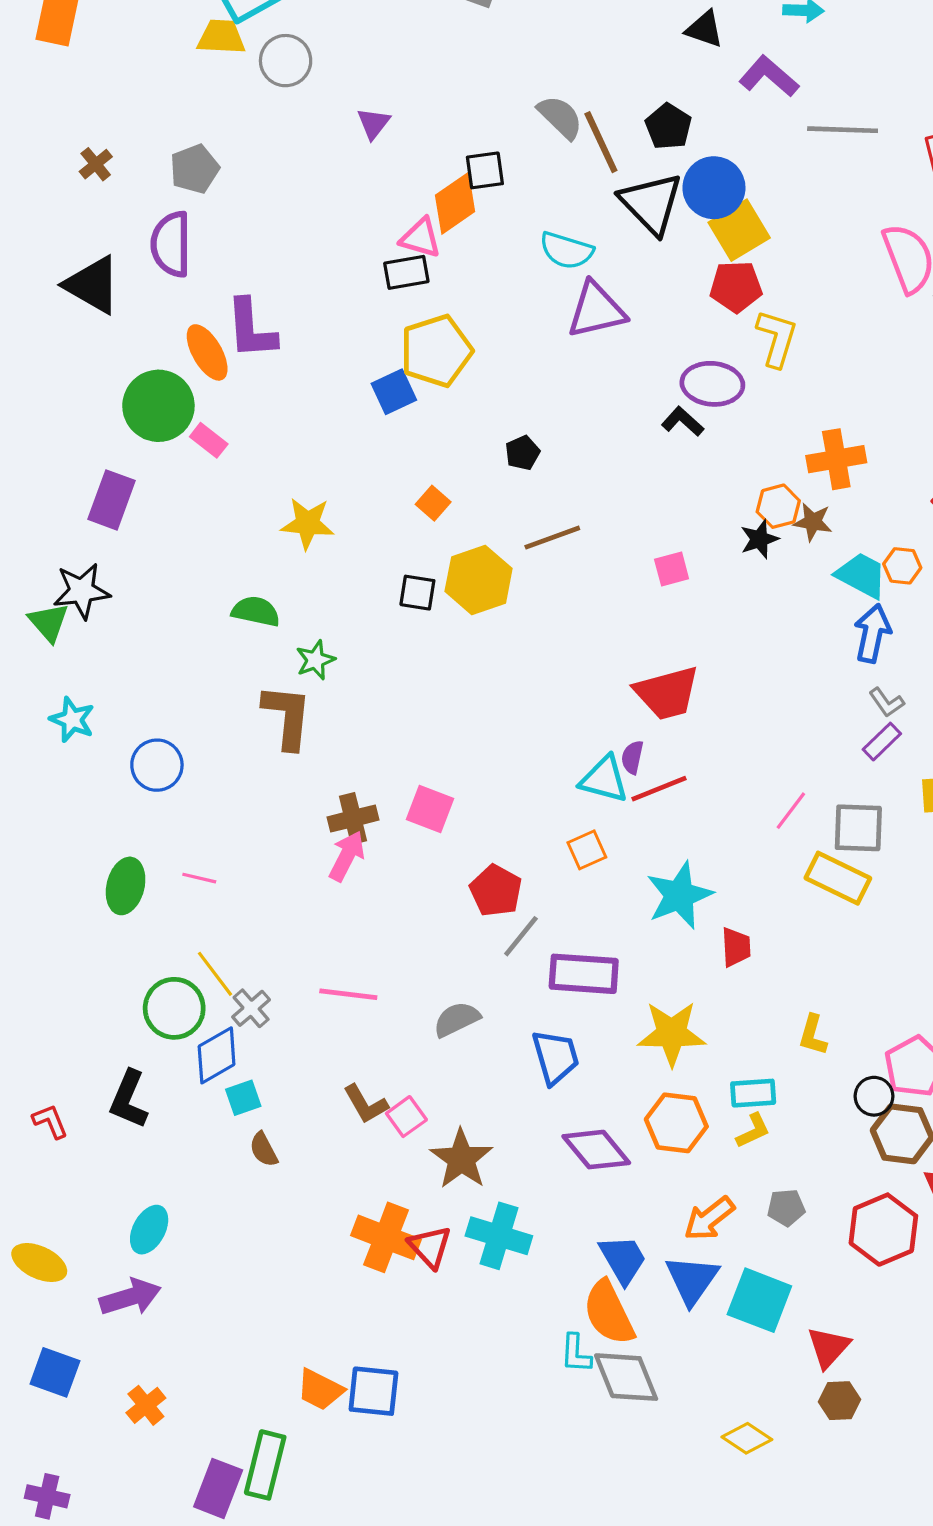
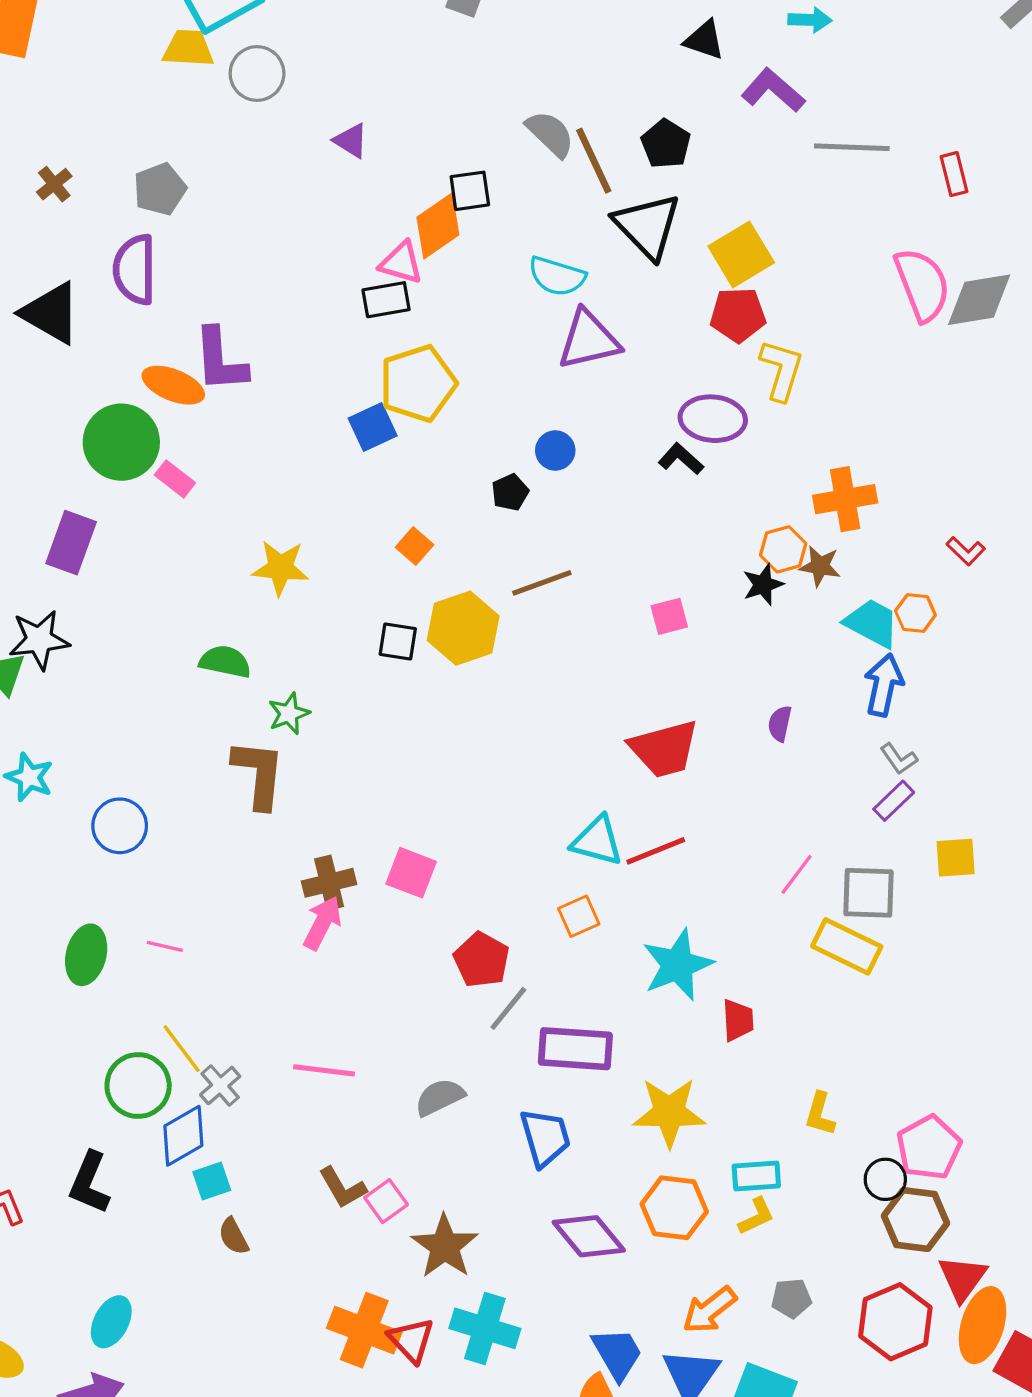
purple triangle: (373, 123) -> (351, 141), turned -36
blue circle: (714, 188) -> (555, 450), moved, size x0.6
orange ellipse: (207, 352) -> (173, 385), turned -38
purple semicircle: (632, 757) -> (780, 724), moved

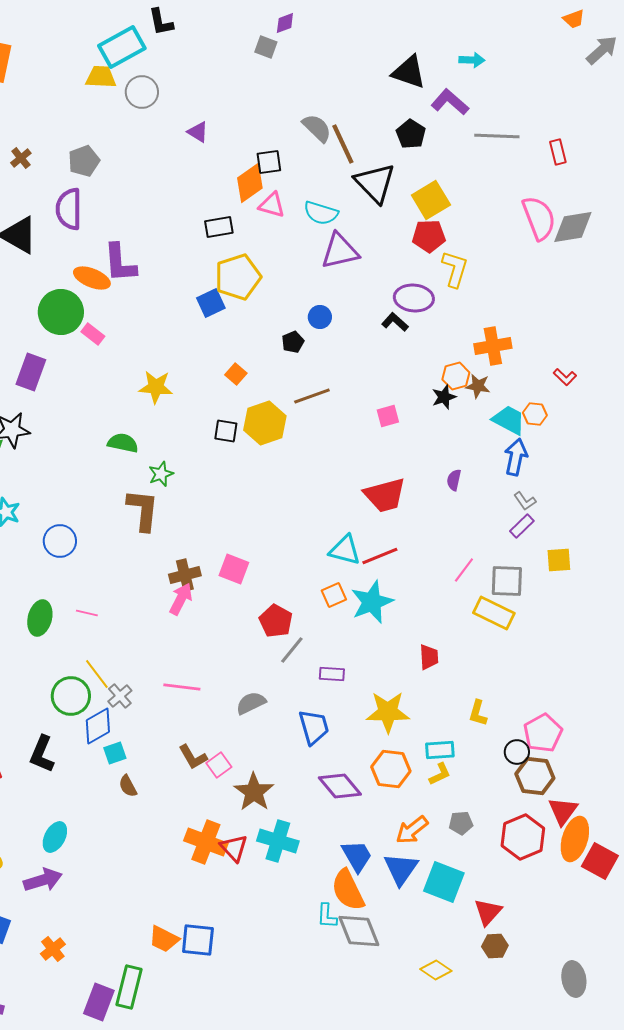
black triangle: (704, 40) -> (409, 72), size x1.4
black pentagon: (666, 144) -> (411, 134), moved
pink triangle: (401, 263) -> (272, 205), moved
cyan star: (678, 965) -> (372, 602), moved
purple rectangle: (575, 1049) -> (332, 674), size x0.6

